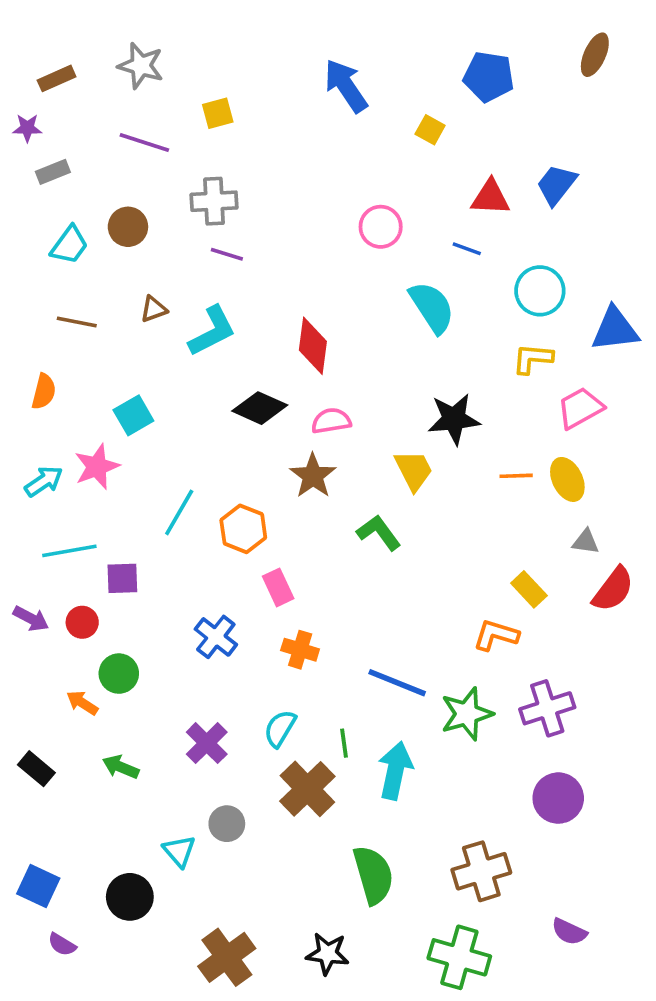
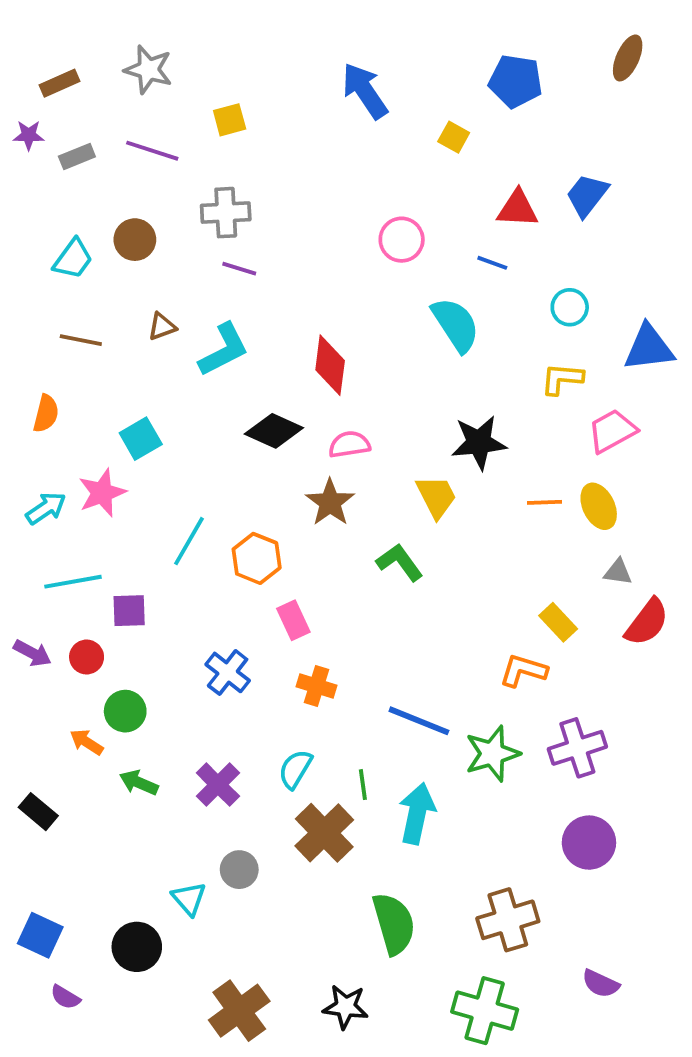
gray rectangle: (53, 172) -> (77, 157), moved
cyan circle: (540, 291) -> (570, 307), size x0.7
green arrow: (121, 767) -> (139, 783), moved

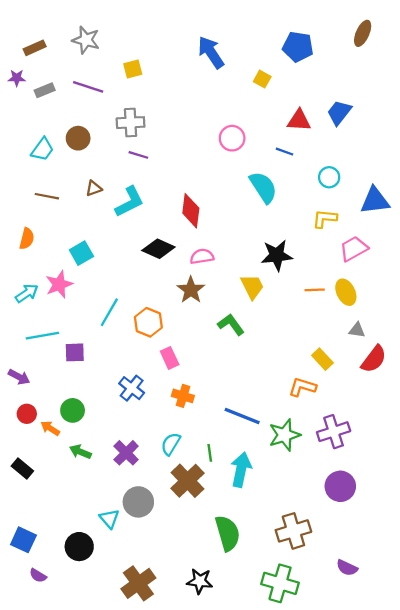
red circle: (87, 657) -> (27, 414), moved
gray circle: (239, 870) -> (138, 502), size x1.4

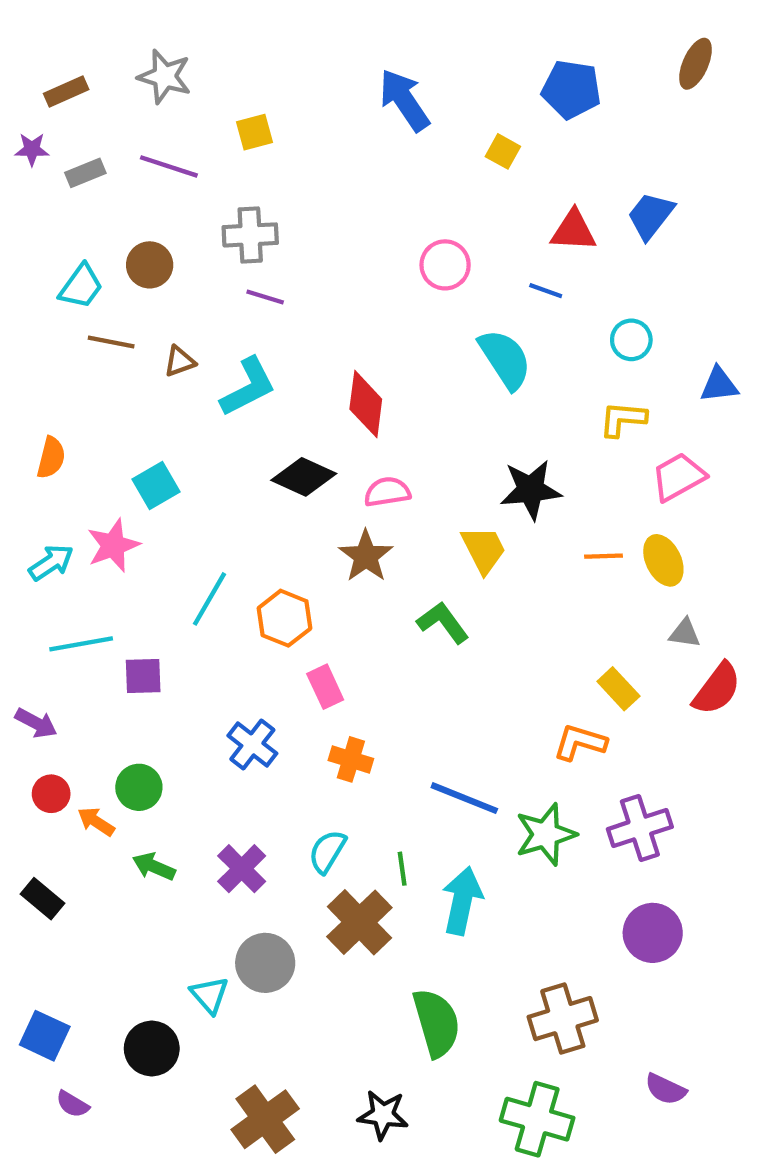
brown line: (47, 196) -> (111, 342), moved
blue triangle: (375, 201) -> (719, 385), size x0.7

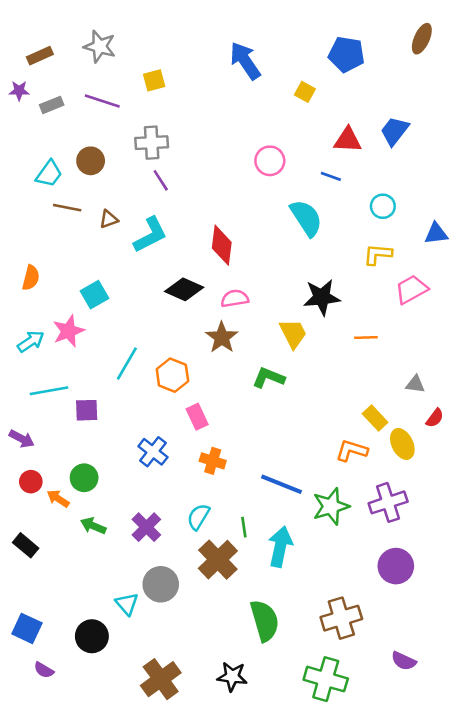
purple line: (265, 297) -> (161, 180), turned 40
yellow ellipse: (663, 560) -> (402, 444), moved
green L-shape: (443, 622) -> (269, 378), turned -32
red semicircle: (717, 689) -> (435, 418), size x0.6

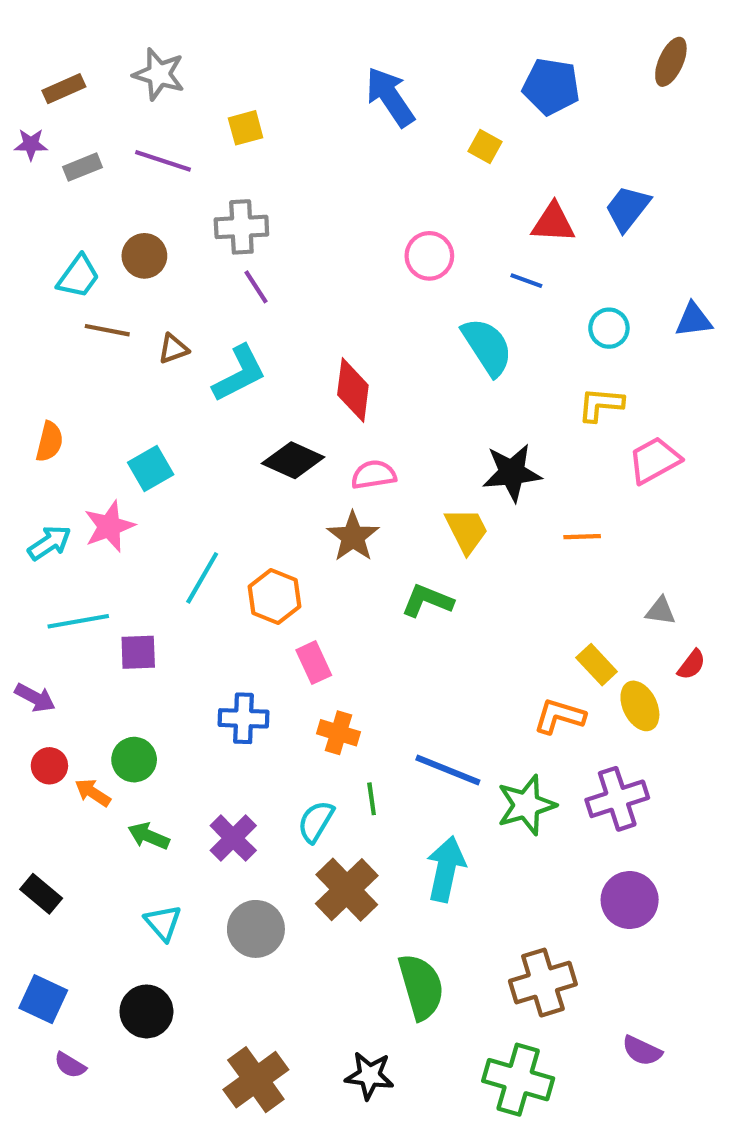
blue triangle: (436, 234) -> (694, 320), moved
blue cross: (153, 452) -> (244, 718), turned -36
green line: (244, 527) -> (372, 799), moved
black rectangle: (26, 545) -> (41, 894), moved
cyan triangle: (127, 604) -> (163, 923), moved

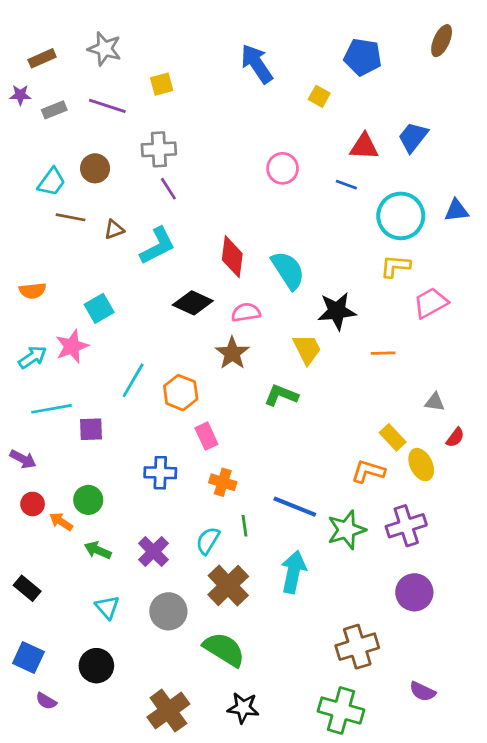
cyan circle: (609, 328) -> (401, 216), size x1.8
cyan semicircle: (487, 347) -> (288, 270), moved
orange semicircle: (49, 442) -> (33, 291), turned 70
green semicircle: (421, 987) -> (224, 649), moved, turned -42

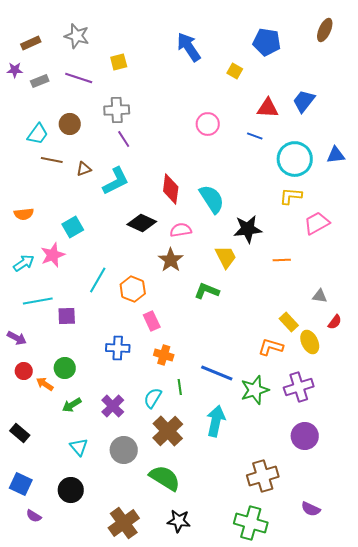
green arrow: (98, 550) -> (72, 405), turned -54

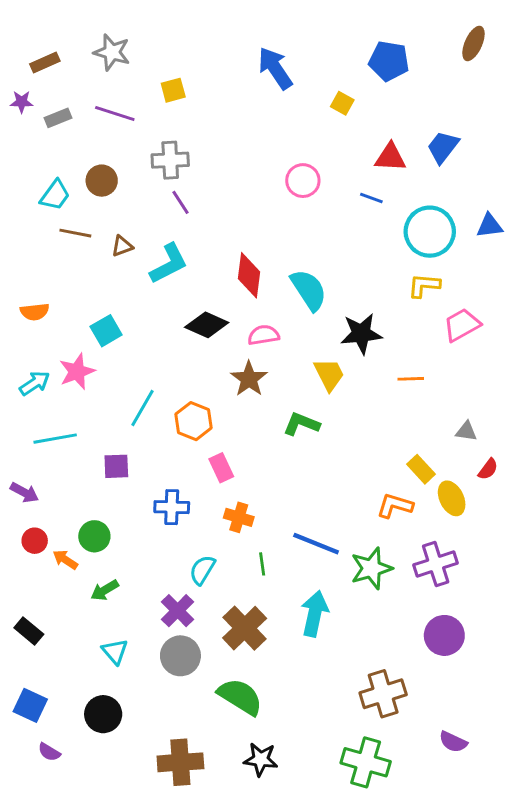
purple square: (67, 316) -> (116, 466), moved
cyan semicircle: (153, 398) -> (202, 570), moved
purple cross: (113, 406) -> (178, 611), moved
brown cross: (124, 523) -> (180, 762), turned 32

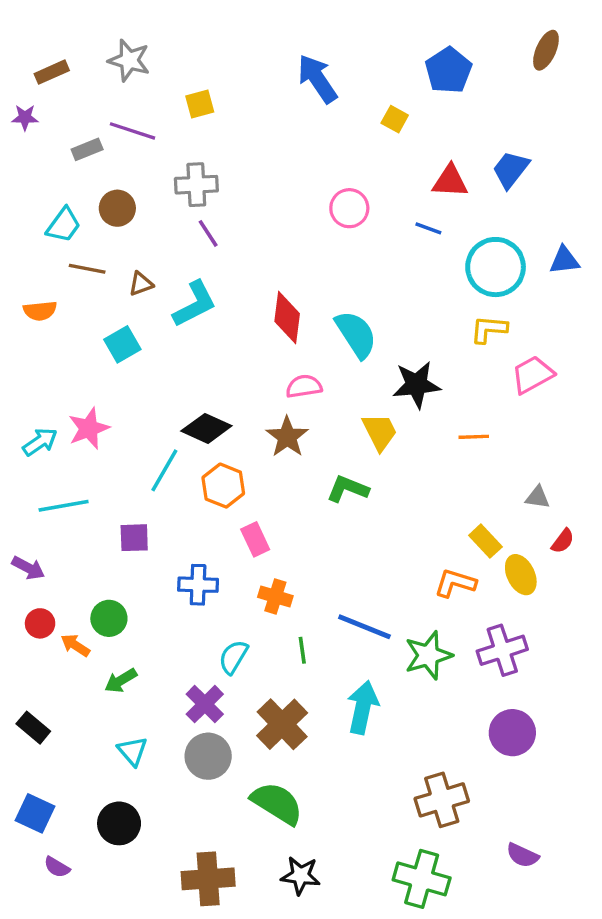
blue pentagon: (389, 61) -> (448, 70), turned 30
gray rectangle: (58, 118) -> (87, 149), moved
orange semicircle: (35, 312) -> (40, 311), moved
black diamond: (207, 325) -> (206, 428), moved
cyan square: (106, 331) -> (122, 344), moved

